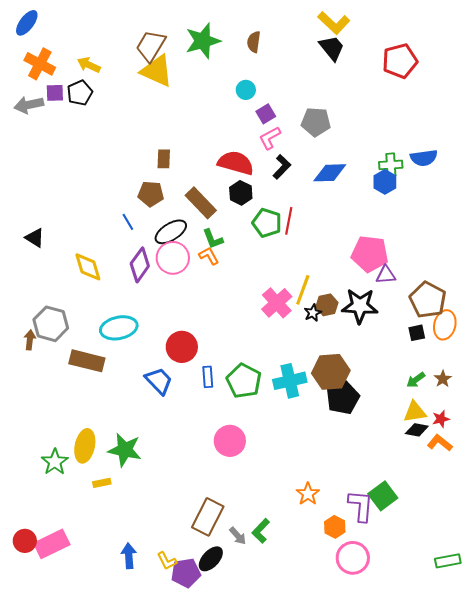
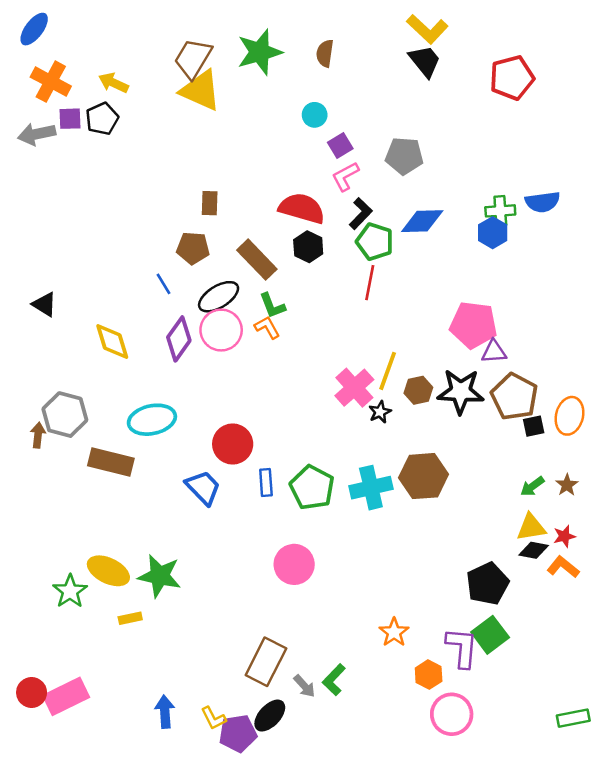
green pentagon: (267, 223) -> (375, 242), moved
brown pentagon: (428, 300) -> (514, 397), moved
black star: (313, 313) -> (380, 412), moved
black pentagon: (343, 398) -> (488, 584), moved
yellow ellipse: (85, 446) -> (108, 571), turned -76

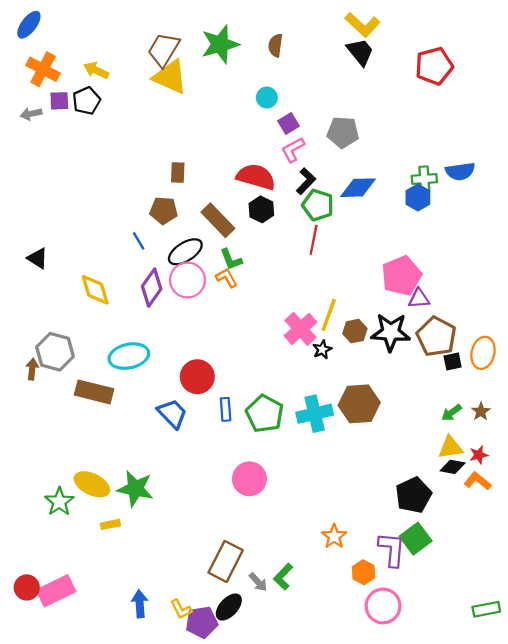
gray arrow: (37, 134) -> (31, 114), size x0.7
pink pentagon: (473, 325) -> (402, 276), turned -30

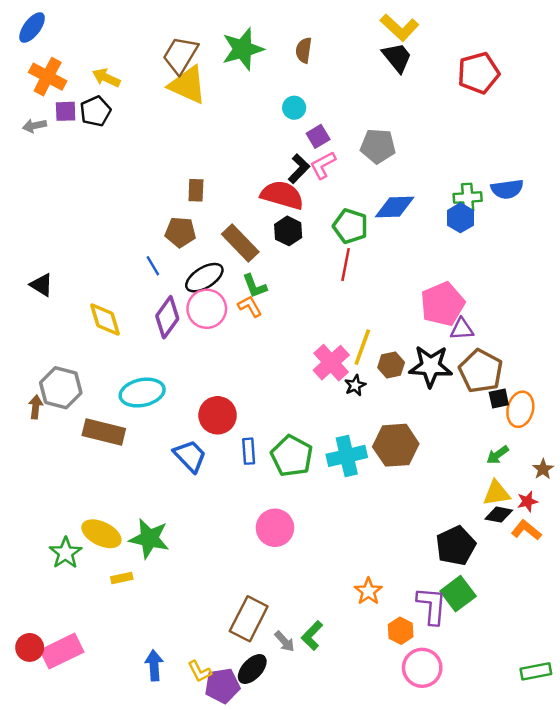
black L-shape: (306, 181) -> (299, 169), moved
orange ellipse: (483, 353) -> (520, 409), moved
brown star: (481, 411) -> (543, 469), moved

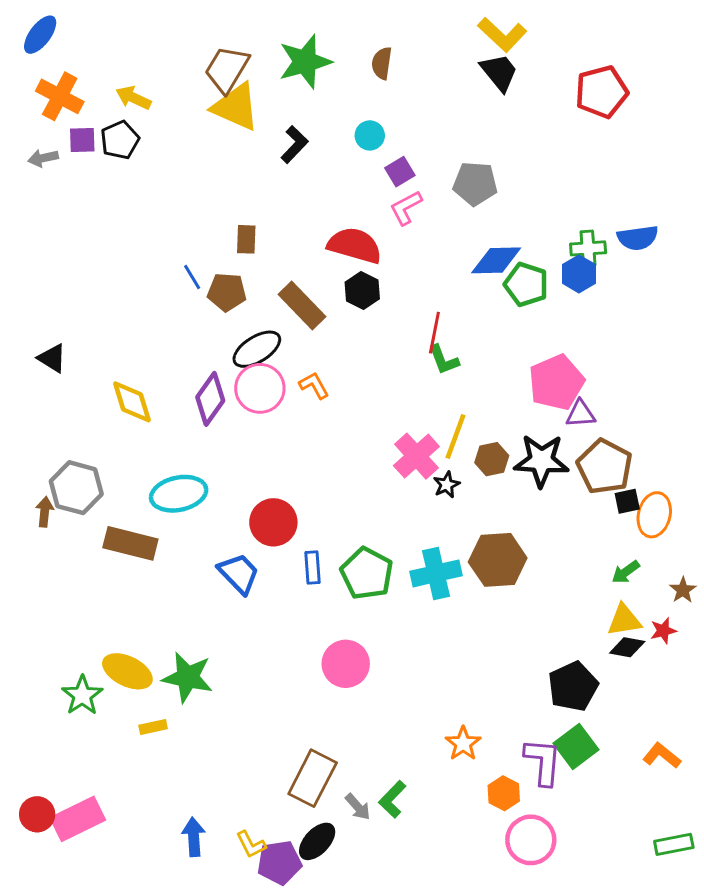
black L-shape: (299, 169) -> (295, 144), moved
green pentagon: (350, 226) -> (526, 284), moved
blue line: (153, 266) -> (192, 277), moved
green L-shape: (255, 286) -> (444, 360), moved
orange L-shape: (526, 530) -> (662, 756), moved

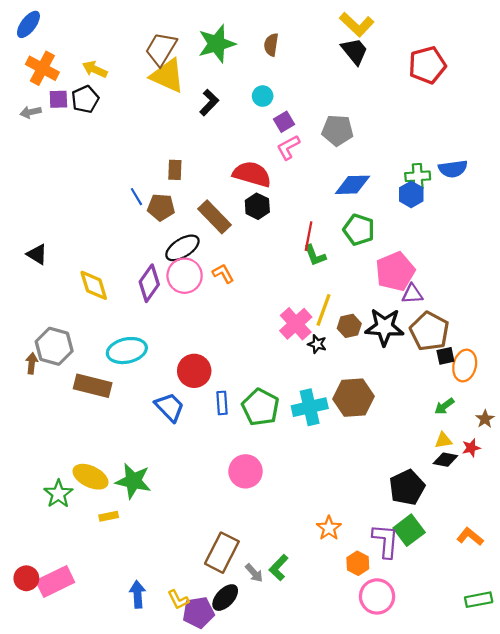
green pentagon: (526, 284) -> (359, 230), moved
black star: (447, 485) -> (317, 344), turned -30
yellow triangle: (624, 620) -> (443, 440), size x0.7

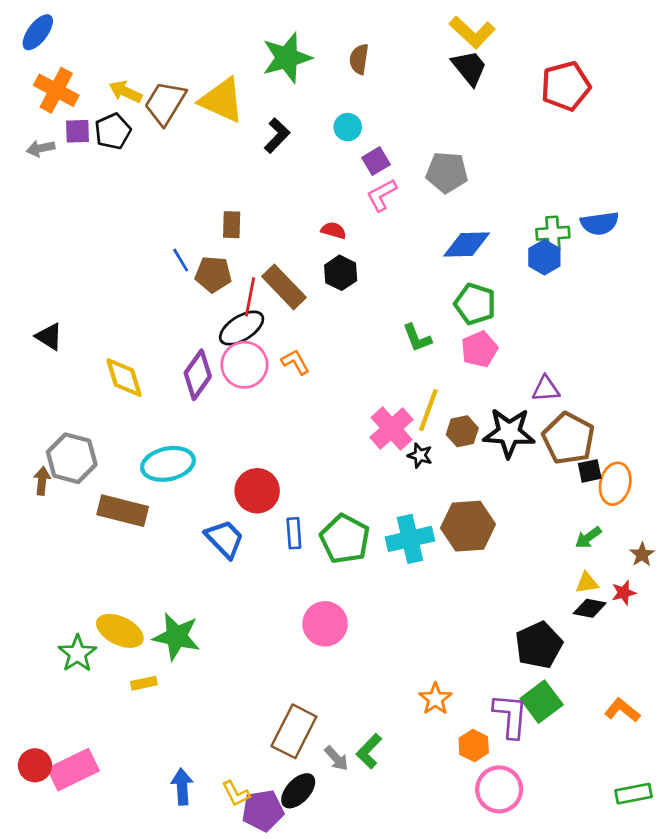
brown trapezoid: (161, 49) -> (165, 103), moved
red semicircle: (252, 174) -> (334, 230), size x0.5
red line: (309, 236) -> (250, 297), moved
pink pentagon: (395, 271) -> (479, 349), moved, size x0.7

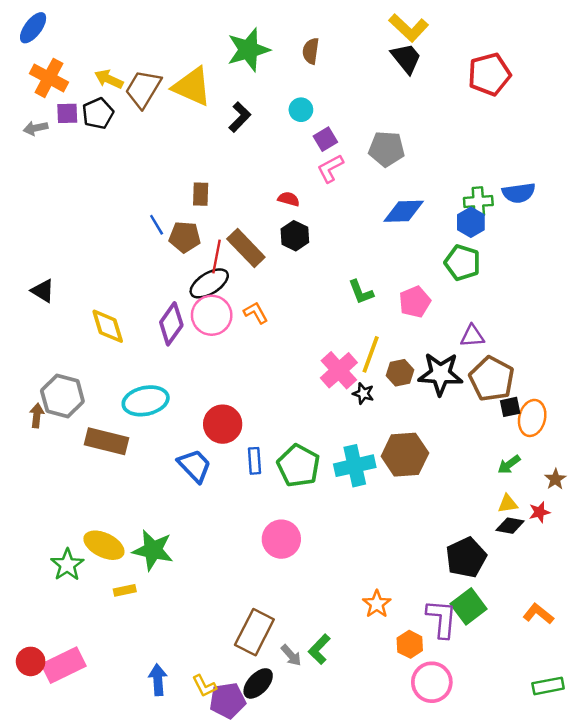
green pentagon: (475, 304) -> (462, 263), moved

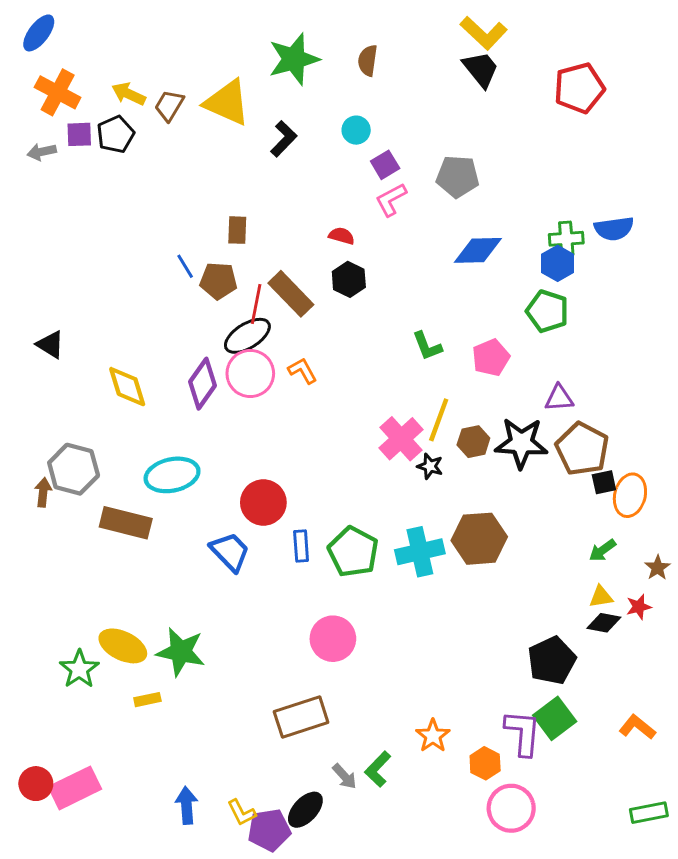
brown trapezoid: (143, 89) -> (169, 105), size x0.7
orange star: (377, 604) -> (433, 736), moved
brown rectangle: (254, 632) -> (301, 717), moved, turned 45

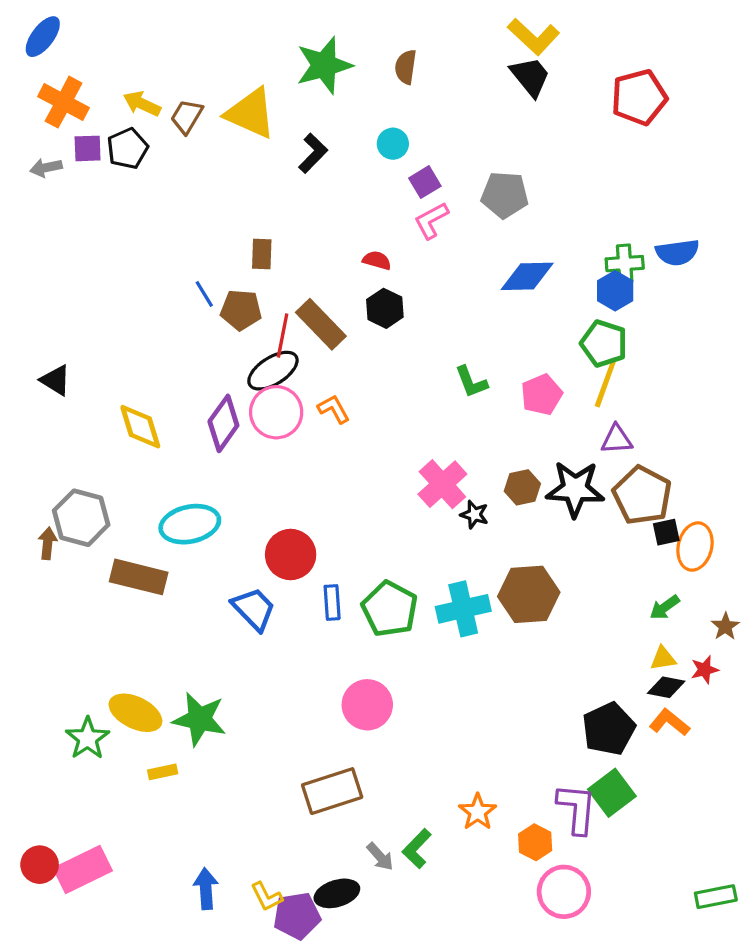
yellow line: (439, 420) -> (605, 383), moved
orange L-shape: (637, 727) -> (669, 722), moved
black ellipse: (305, 810) -> (337, 893), turned 30

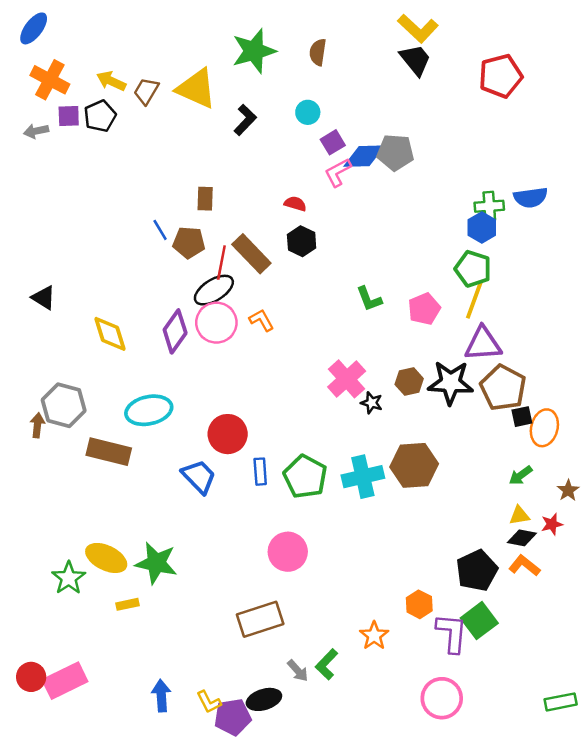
blue diamond: (527, 276) -> (364, 156), moved
purple triangle: (617, 439) -> (483, 344), size x1.5
orange hexagon: (535, 842) -> (419, 604), moved

